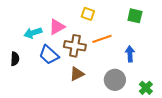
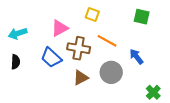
cyan arrow: (33, 33) -> (18, 33), moved
orange line: (102, 39) -> (107, 41), turned 48
blue arrow: (130, 54) -> (136, 57), turned -35
gray circle: (115, 80) -> (111, 72), moved

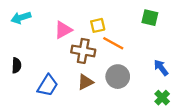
yellow square: (92, 15) -> (98, 25), moved, turned -32
cyan arrow: (18, 33) -> (21, 18), moved
blue arrow: (136, 57) -> (161, 68), moved
blue trapezoid: (51, 58) -> (48, 85), moved, turned -100

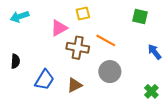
yellow square: (98, 25) -> (83, 13), moved
blue arrow: (161, 68) -> (155, 52), moved
brown triangle: (85, 82) -> (75, 85), moved

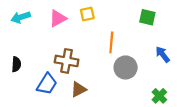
pink triangle: (59, 28) -> (58, 18), moved
orange line: (106, 40) -> (111, 42), turned 66
brown cross: (78, 48) -> (67, 61), moved
gray circle: (110, 72) -> (126, 67), moved

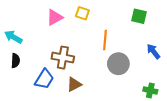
yellow square: (87, 14) -> (82, 13), turned 32
cyan arrow: (21, 17) -> (13, 37), moved, turned 48
green cross: (159, 96) -> (150, 90), turned -32

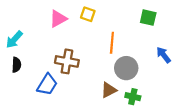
cyan arrow: (13, 37) -> (14, 40), turned -78
brown triangle: (74, 84) -> (109, 90), moved
green cross: (150, 90) -> (133, 97), moved

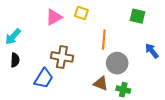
brown triangle: (109, 90) -> (101, 84), turned 49

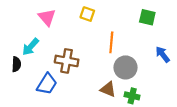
pink triangle: (54, 17) -> (47, 17), moved, turned -42
cyan arrow: (13, 37) -> (31, 47), moved

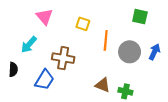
yellow square: (87, 14) -> (83, 24), moved
blue arrow: (163, 54) -> (154, 52), turned 63
black semicircle: (16, 64) -> (13, 69), moved
gray circle: (125, 67) -> (130, 52), moved

